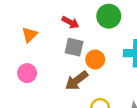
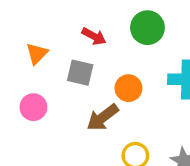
gray square: (74, 47) -> (80, 73), moved

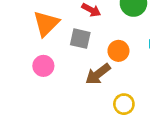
orange triangle: (37, 54) -> (46, 24), size x1.5

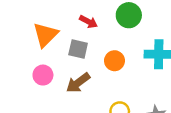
brown arrow: (98, 74) -> (78, 83), moved

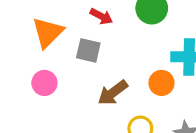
orange circle: (114, 61) -> (161, 83), moved
brown arrow: (78, 83) -> (113, 93), moved

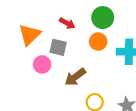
pink circle: (44, 83) -> (42, 64), moved
orange circle: (161, 83) -> (98, 42), moved

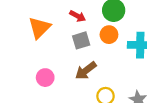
gray square: (58, 47) -> (81, 40), moved, turned -30
pink circle: (42, 64) -> (45, 78), moved

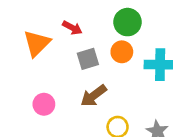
red arrow: (78, 16) -> (72, 28), moved

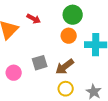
gray square: (88, 59) -> (40, 63), moved
brown arrow: (93, 96) -> (65, 67), moved

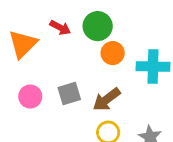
green circle: (73, 15) -> (98, 26), moved
pink circle: (14, 73) -> (30, 96), moved

